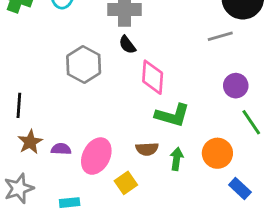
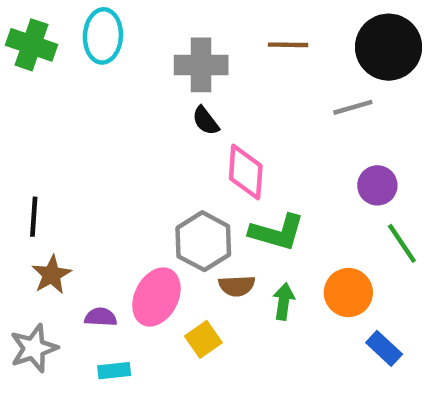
gray hexagon: (84, 64) -> (203, 241), moved
purple semicircle: (61, 149) -> (101, 317), moved

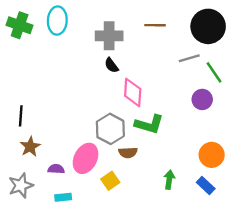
green line: (402, 243) -> (214, 72), moved
orange circle: (348, 293) -> (212, 155), moved
green arrow: (284, 301) -> (169, 180), moved

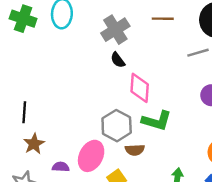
gray cross: (109, 36) -> (115, 30), turned -32

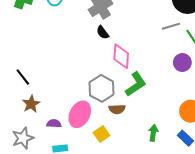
black line: (24, 112) -> (23, 77), turned -42
green L-shape: (157, 121) -> (136, 84), turned -50

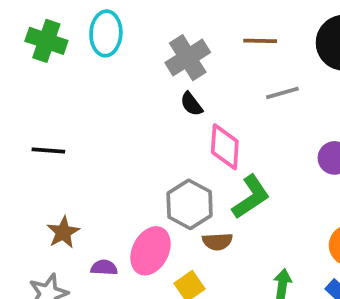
gray line: (171, 26) -> (282, 93), moved
black line: (23, 77) -> (48, 151), moved, turned -48

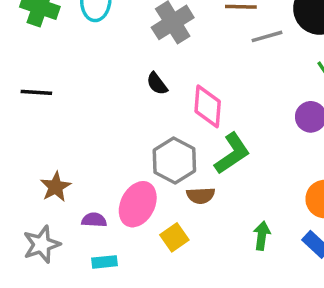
gray line: (282, 93) -> (267, 36), moved
black semicircle: (191, 104) -> (157, 84), moved
black line: (48, 151) -> (36, 92), moved

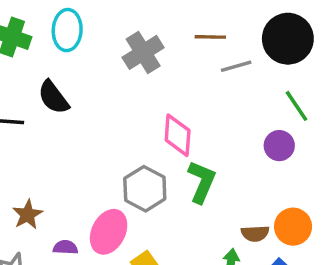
black semicircle: (157, 84) -> (53, 97), moved, size x1.5
green L-shape: (232, 154) -> (202, 182), turned -33
brown semicircle: (201, 195) -> (255, 234), moved

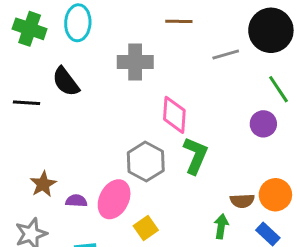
brown line: (210, 37) -> (179, 21), moved
gray cross: (143, 52) -> (135, 62), moved, turned 32
purple semicircle: (65, 247) -> (76, 201), moved

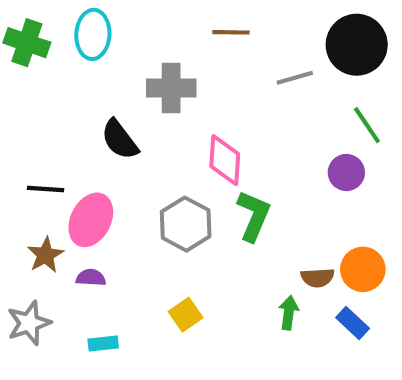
black semicircle: (66, 82) -> (120, 140), moved
black line: (27, 103) -> (45, 189), moved
pink ellipse: (114, 199) -> (91, 220), moved

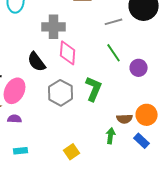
green line: (367, 125) -> (114, 53), moved
black semicircle: (120, 140) -> (37, 62), moved
pink diamond: (225, 160) -> (68, 53), moved
yellow square: (186, 315) -> (72, 152), moved

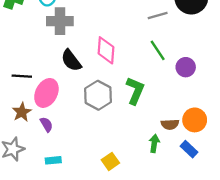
gray cross: (54, 27) -> (60, 21), moved
purple semicircle: (15, 119) -> (46, 124), turned 56

